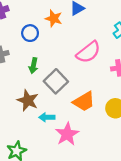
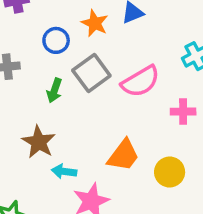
gray square: (56, 81) -> (91, 73), moved
orange trapezoid: (84, 102) -> (123, 155), turned -30

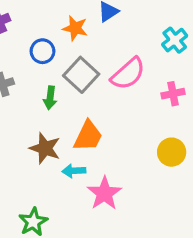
orange trapezoid: (123, 155) -> (88, 136), moved

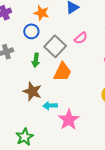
orange star: (75, 28) -> (42, 13), moved
pink semicircle: (128, 74) -> (81, 38), moved, size x0.6
orange trapezoid: (88, 136) -> (62, 72), moved

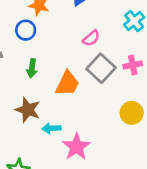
gray square: (55, 46) -> (101, 68), moved

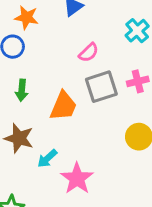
gray square: (101, 68) -> (101, 87), turned 32
cyan arrow: (51, 128) -> (47, 158), turned -36

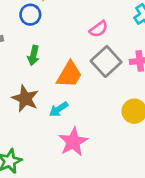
gray square: (101, 87) -> (106, 61), turned -32
cyan arrow: (47, 158) -> (59, 109), moved

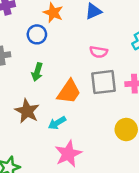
pink semicircle: (99, 29) -> (99, 52), turned 42
gray square: (106, 61) -> (104, 82), turned 32

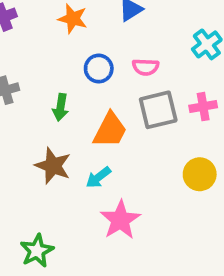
blue circle: (37, 34) -> (99, 69), moved

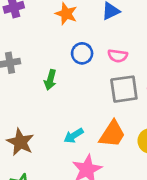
orange trapezoid: (110, 130) -> (112, 134), moved
brown star: (53, 166) -> (20, 142), moved

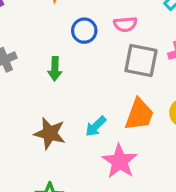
gray square: (124, 89) -> (141, 60), turned 32
brown star: (20, 142) -> (50, 133), moved

